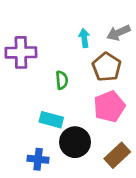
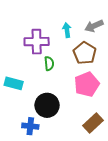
purple cross: (21, 52) -> (37, 42), moved
cyan rectangle: (51, 120) -> (14, 83), moved
black circle: (75, 142) -> (47, 105), moved

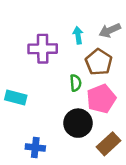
green semicircle: (49, 63) -> (76, 83), moved
black circle: (47, 105) -> (78, 123), moved

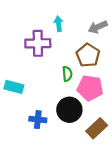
cyan arrow: (78, 35) -> (59, 24), moved
pink pentagon: (101, 99) -> (90, 88), turned 30
blue cross: (35, 148) -> (38, 120), moved

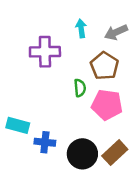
cyan arrow: (59, 24) -> (81, 28), moved
cyan rectangle: (14, 87) -> (18, 125), moved
black circle: (69, 110) -> (82, 154), moved

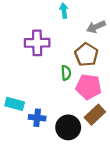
cyan arrow: (81, 28) -> (64, 11), moved
brown rectangle: (115, 153) -> (95, 115), moved

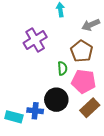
purple cross: (37, 43) -> (35, 40), turned -30
cyan rectangle: (15, 104) -> (14, 117), moved
black circle: (68, 127) -> (56, 100), moved

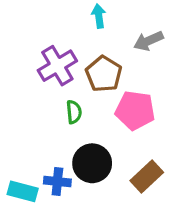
brown pentagon: (82, 51) -> (104, 74), moved
green semicircle: (62, 68) -> (74, 112), moved
pink pentagon: (84, 81) -> (135, 110), moved

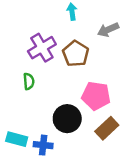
pink pentagon: (135, 110) -> (96, 96), moved
green semicircle: (74, 112) -> (29, 81), moved
blue cross: (57, 181) -> (43, 145), moved

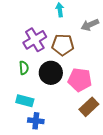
brown pentagon: (76, 54) -> (63, 45), turned -30
black circle: (67, 119) -> (51, 73), moved
cyan rectangle: (17, 139) -> (25, 101), moved

